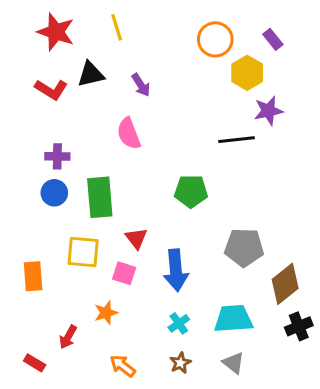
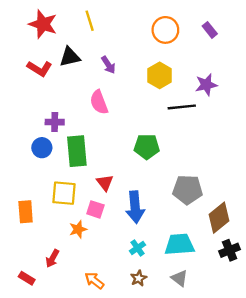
yellow hexagon: (247, 73) -> (160, 75), moved
purple cross: (57, 156) -> (55, 122), moved
orange star: (106, 313) -> (78, 229), moved

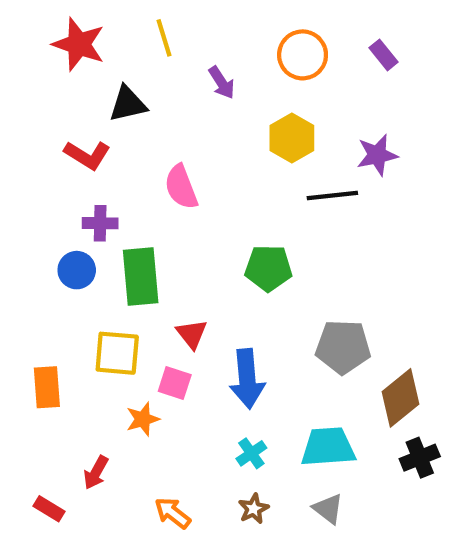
purple arrow: (108, 65) -> (222, 83), moved
red L-shape: (40, 68) -> (87, 155), moved

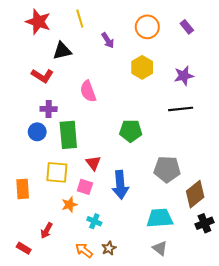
black line: (332, 196) -> (181, 109), moved
cyan cross: (251, 453) -> (94, 221), moved, turned -32
brown star: (254, 509) -> (109, 248), moved

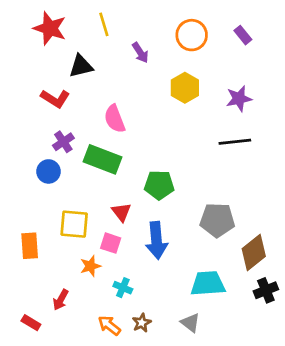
purple cross: (49, 109) -> (63, 142), turned -35
green pentagon: (131, 131) -> (159, 185), moved
green rectangle: (68, 135) -> (103, 159), moved, turned -64
gray triangle: (160, 248) -> (190, 323), moved

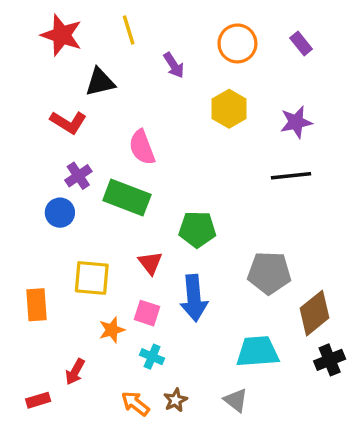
pink square: (111, 243) -> (147, 313), moved
red rectangle: (31, 323) -> (38, 400), turned -48

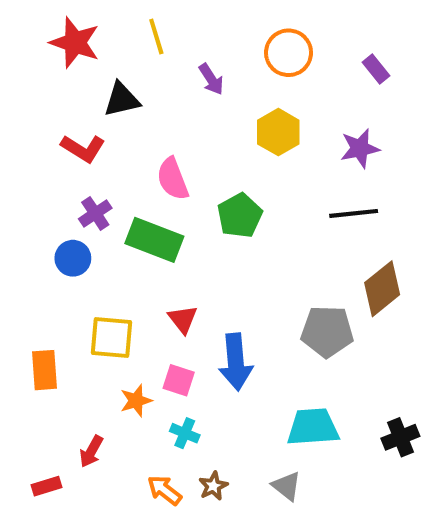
purple rectangle: (301, 43) -> (376, 69), moved
green pentagon: (197, 229) -> (240, 215), moved, turned -30
brown diamond: (314, 313) -> (382, 289), moved

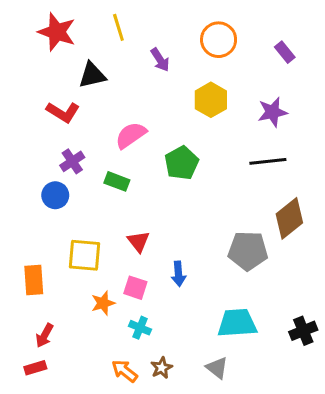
pink semicircle: (173, 179) -> (131, 135), turned 76
green rectangle: (154, 240) -> (117, 181), size x0.6
blue arrow: (236, 362) -> (179, 274), size x0.6
red arrow: (91, 451) -> (44, 335), moved

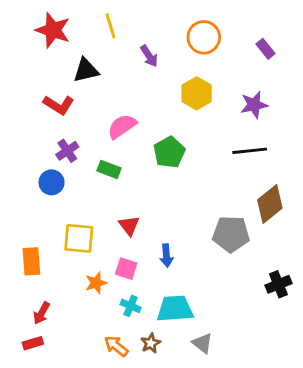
cyan trapezoid: (237, 323) -> (175, 309), moved
black cross: (303, 331) -> (278, 284), moved

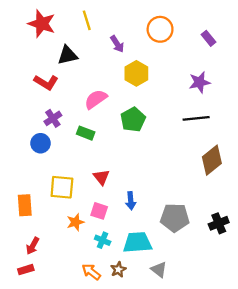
yellow hexagon: (197, 93) -> (136, 73), moved
gray pentagon: (231, 234) -> (175, 218), moved

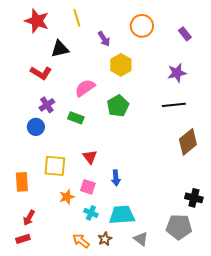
gray pentagon: (175, 218) -> (179, 227), moved
black cross: (219, 223) -> (194, 198), turned 36

